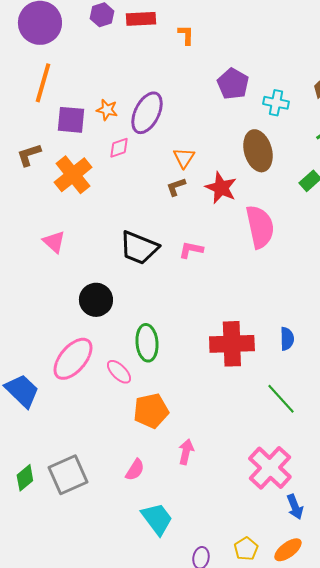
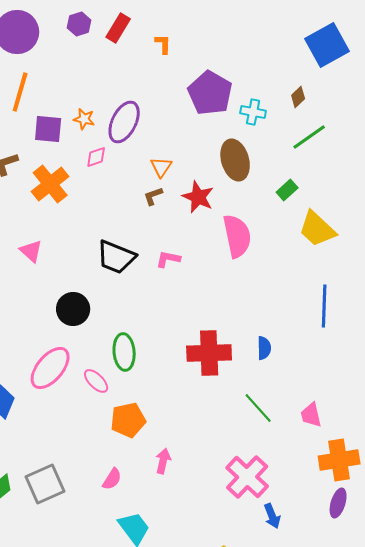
red rectangle: (141, 19) -> (118, 28), turned -56
purple pentagon: (233, 84) -> (210, 93), size x1.4

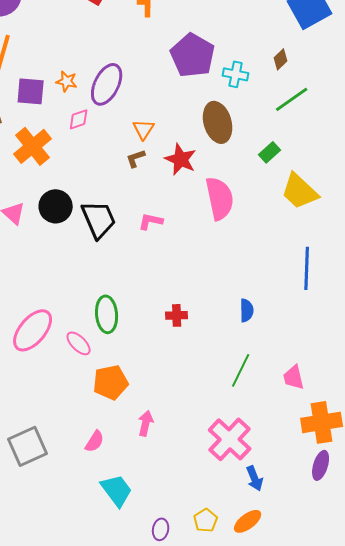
black trapezoid: (116, 257) -> (99, 219), turned -135
black circle: (73, 309) -> (56, 206), moved
red cross: (209, 353) -> (177, 315), moved, size x0.5
green line: (258, 408) -> (241, 370), turned 68

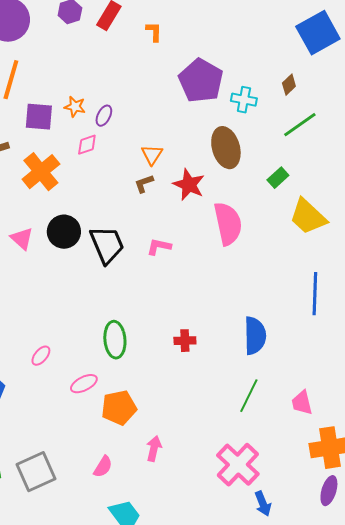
purple ellipse: (107, 84) -> (104, 116), moved, size x0.5
blue semicircle: (247, 310) -> (255, 336), size x1.6
pink ellipse: (33, 330) -> (41, 356), size x0.5
pink ellipse: (79, 343) -> (84, 384), moved, turned -72

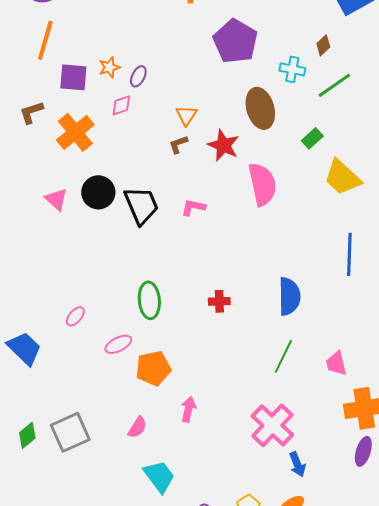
cyan cross: (244, 100) -> (292, 69), moved
orange star: (75, 107) -> (109, 67), turned -30

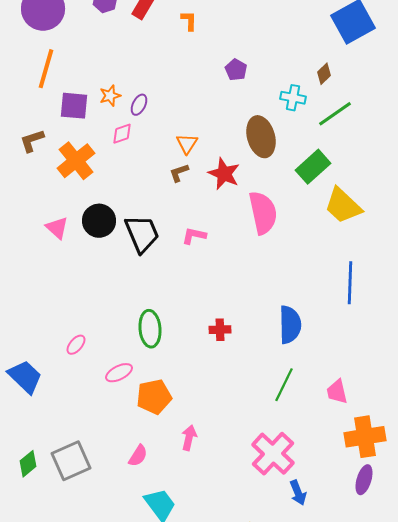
purple pentagon: (235, 41) -> (236, 70), size x0.5
green rectangle: (312, 138) -> (313, 167), size x1.6

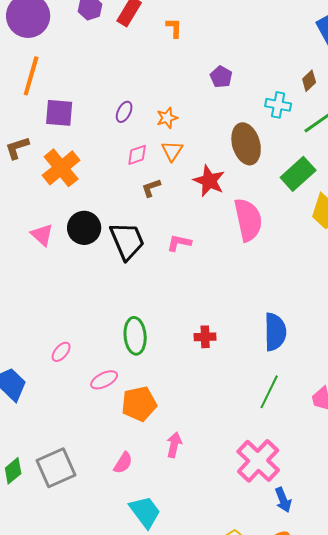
orange star: (110, 96) -> (167, 118), moved
pink diamond: (122, 134) -> (137, 155), moved
brown L-shape: (179, 173) -> (151, 188), moved

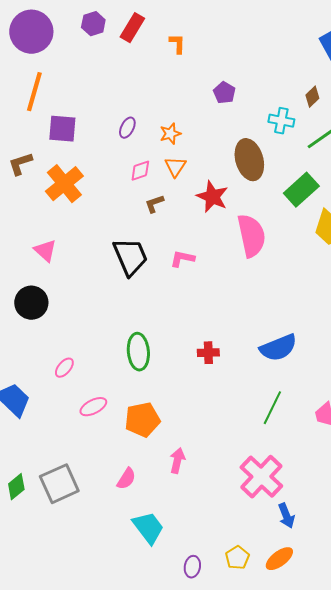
black circle: (84, 228) -> (31, 303), moved
blue semicircle: (275, 332) -> (278, 348), turned 69
pink ellipse: (104, 380) -> (93, 407), moved

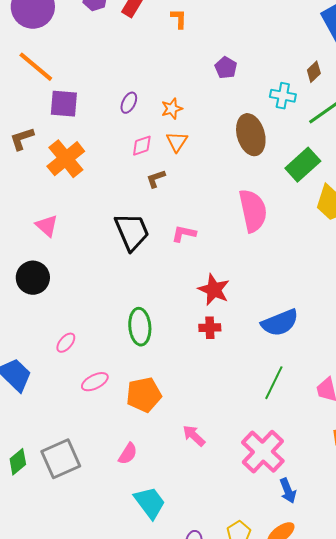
orange line: (34, 92) -> (36, 67), turned -66
red star: (212, 197) -> (214, 290), moved
pink arrow: (177, 461) -> (194, 436), moved, turned -60

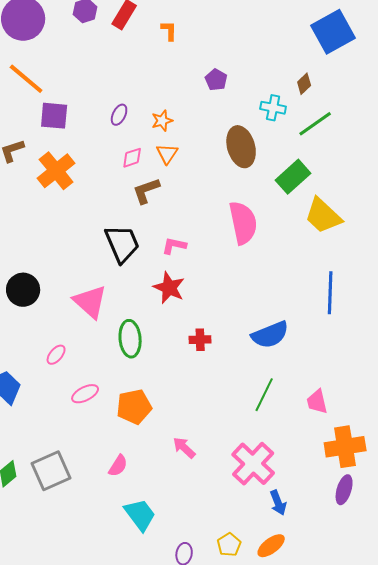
brown L-shape: (156, 179) -> (146, 191), size x1.4
pink triangle: (47, 226) -> (90, 302), moved, size x1.5
red star: (214, 290) -> (169, 288), moved

